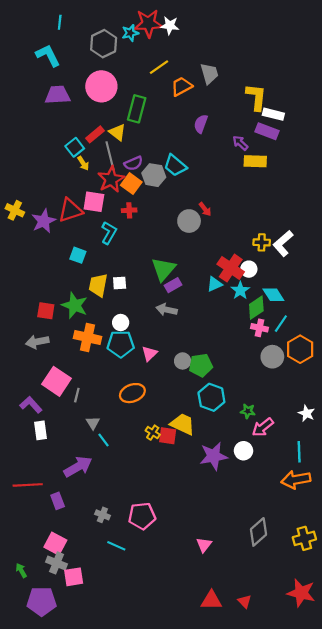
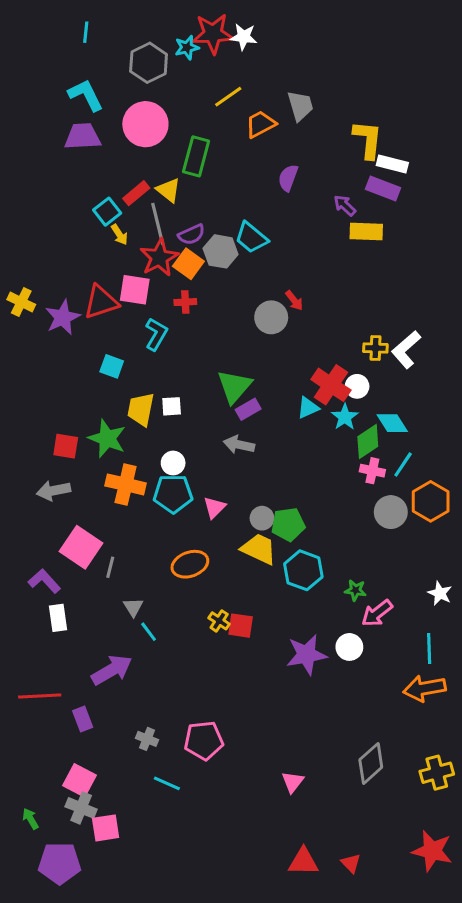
cyan L-shape: (48, 55) -> (86, 95), moved
yellow trapezoid: (183, 424) -> (259, 549), moved

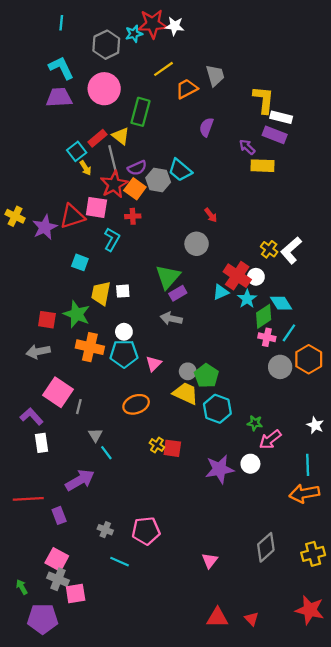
gray circle: (271, 317) -> (197, 244), moved
yellow cross: (375, 348) -> (269, 249), turned 35
green pentagon: (288, 524) -> (206, 376), turned -30

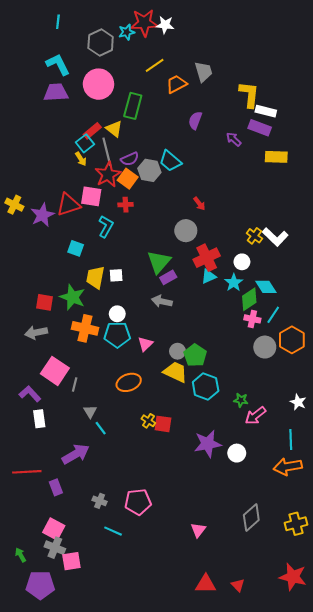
cyan square: (77, 151) -> (85, 143), moved
yellow rectangle: (263, 166) -> (276, 157), moved
white L-shape: (291, 250) -> (275, 237), turned -95
red cross: (237, 276) -> (207, 258), moved, turned 30
white circle: (250, 464) -> (237, 453), moved

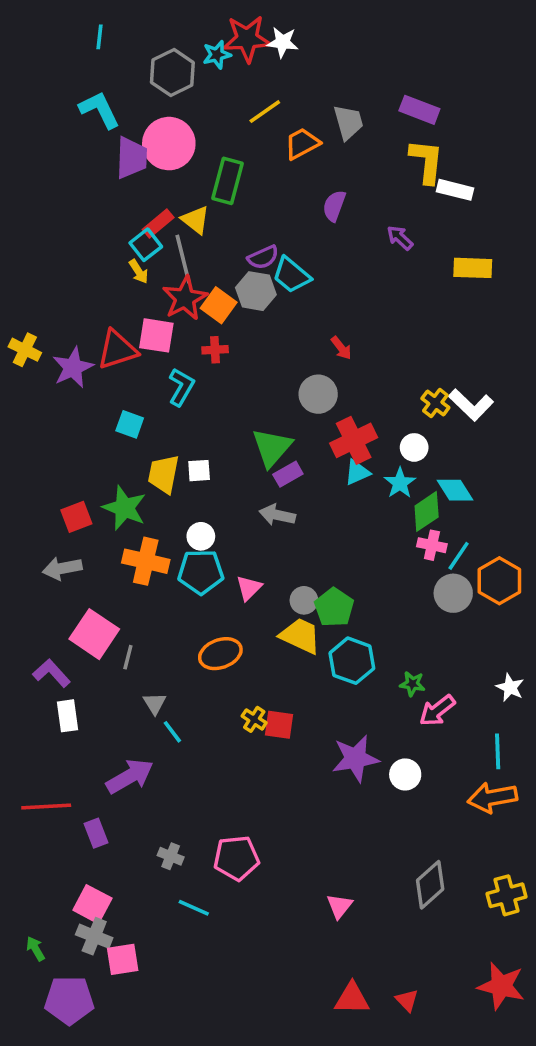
purple trapezoid: (56, 92) -> (132, 158), moved, turned 95
purple rectangle: (260, 128) -> (419, 110), moved
purple semicircle: (130, 159) -> (263, 257), moved
red square: (44, 302) -> (76, 517), turned -30
cyan line: (273, 315) -> (459, 556), moved

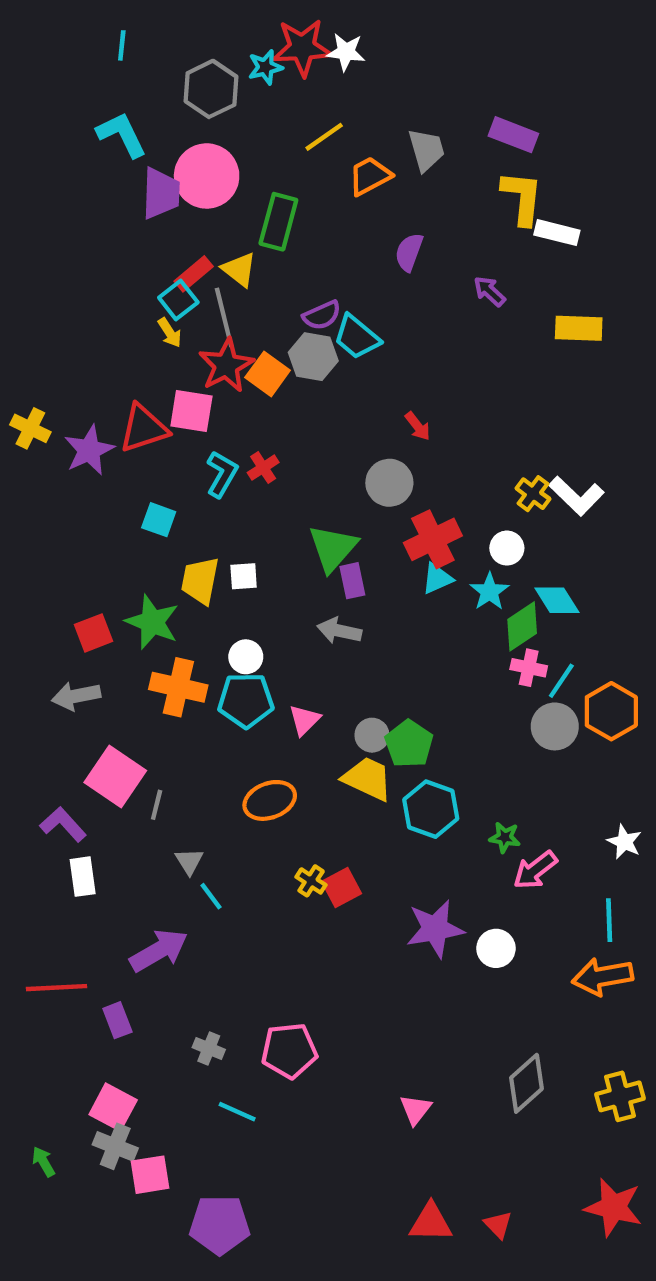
red cross: (215, 350) -> (263, 468), moved, turned -30
purple rectangle: (288, 474) -> (352, 581), turned -72
red square: (279, 725) -> (342, 887), turned -36
purple pentagon: (69, 1000) -> (220, 1225), moved

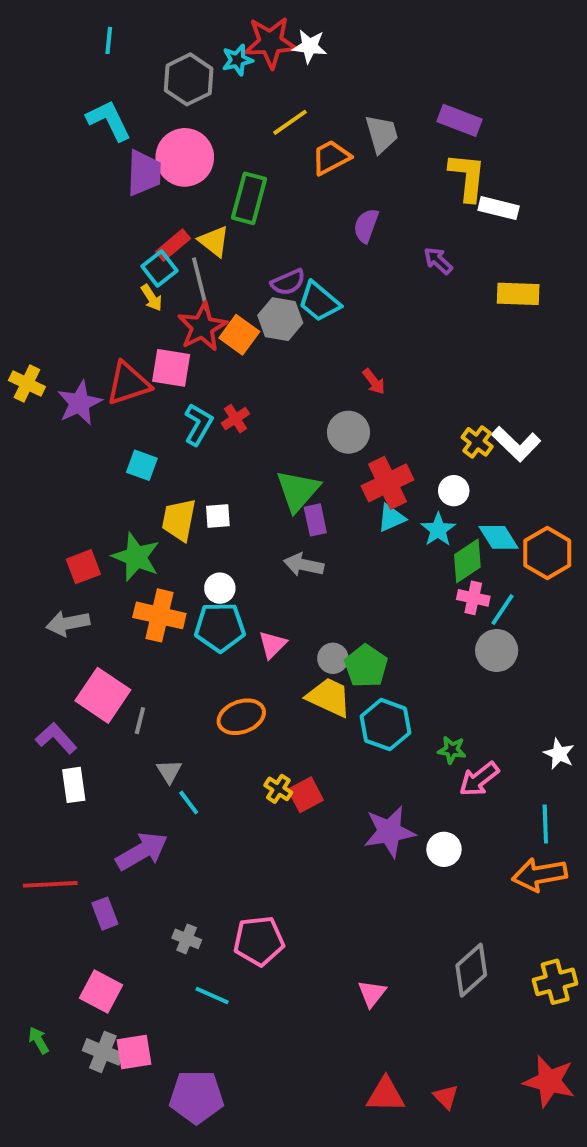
orange hexagon: (611, 711) -> (547, 553), moved
gray cross: (115, 1146) -> (103, 1052), moved

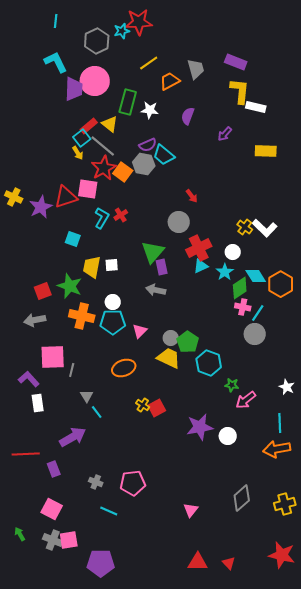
white star: (310, 46) -> (150, 110), moved
purple arrow: (438, 261) -> (225, 134), turned -91
gray line: (200, 284) -> (103, 146), turned -36
pink square: (103, 695) -> (53, 357), turned -36
cyan hexagon: (386, 725) -> (209, 363), moved

